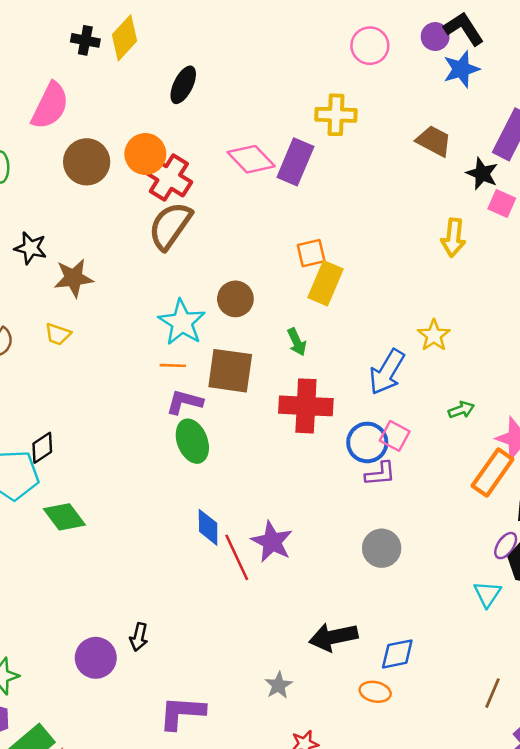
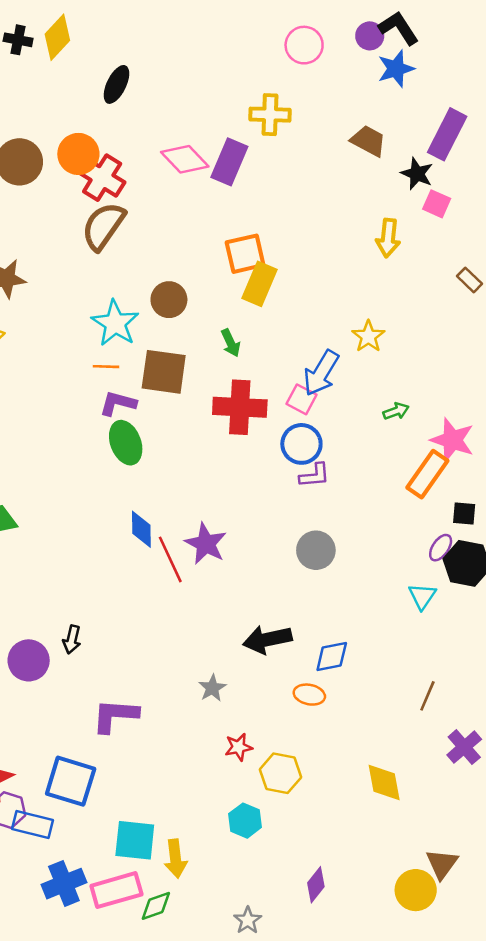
orange square: (311, 253) -> (245, 254), size x1.4
pink square: (395, 436) -> (301, 399), moved

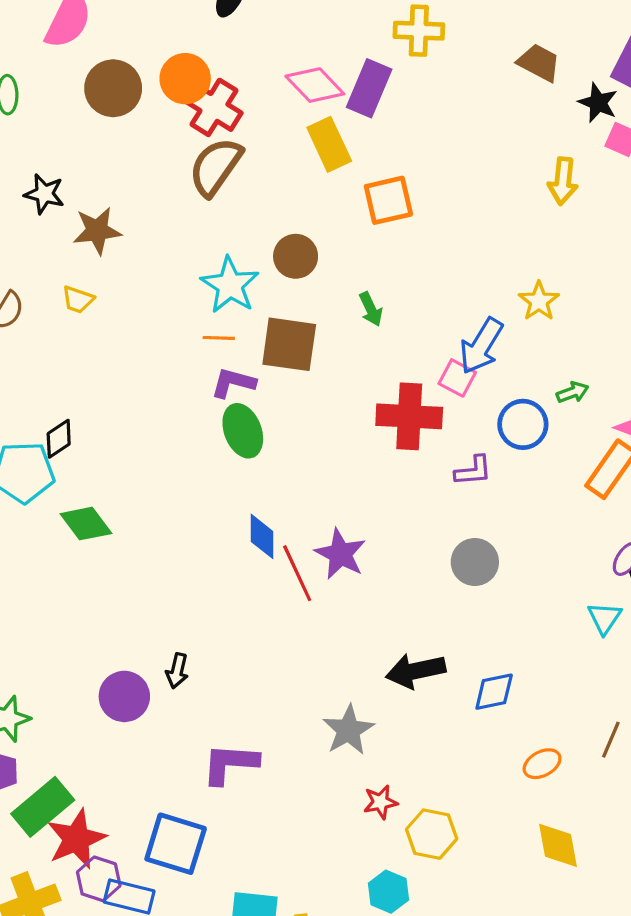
yellow rectangle: (259, 284) -> (329, 144), moved, turned -48
red cross: (240, 407) -> (409, 416), moved
blue circle: (301, 444) -> (523, 424), moved
gray star: (212, 688) -> (348, 730), size x1.5
orange ellipse: (309, 695) -> (542, 764), moved, turned -40

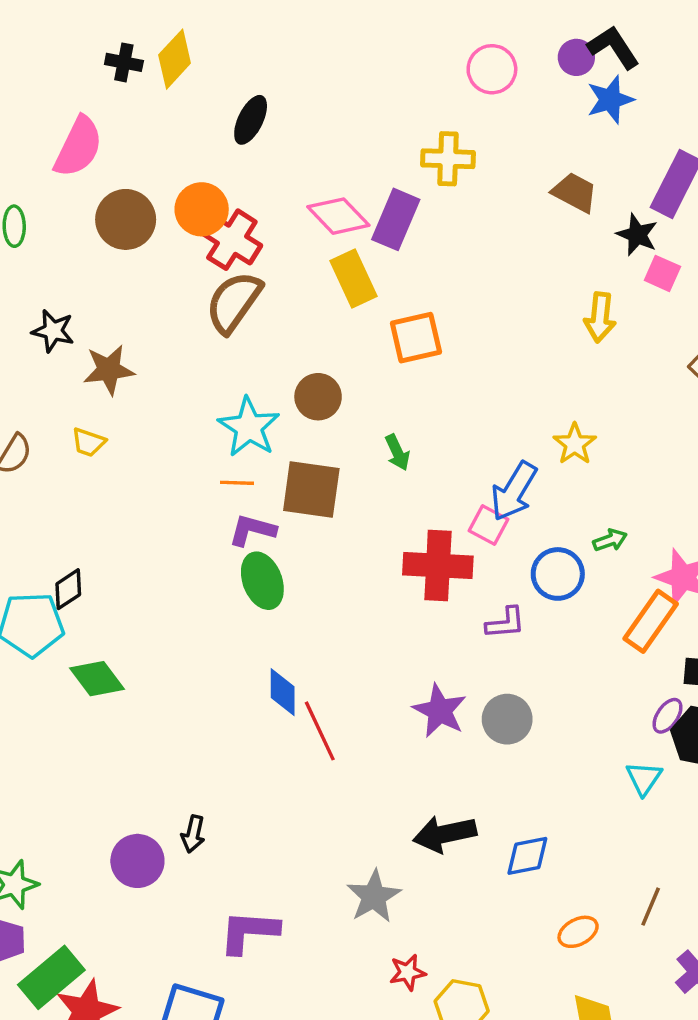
purple star: (340, 554) -> (440, 711), moved

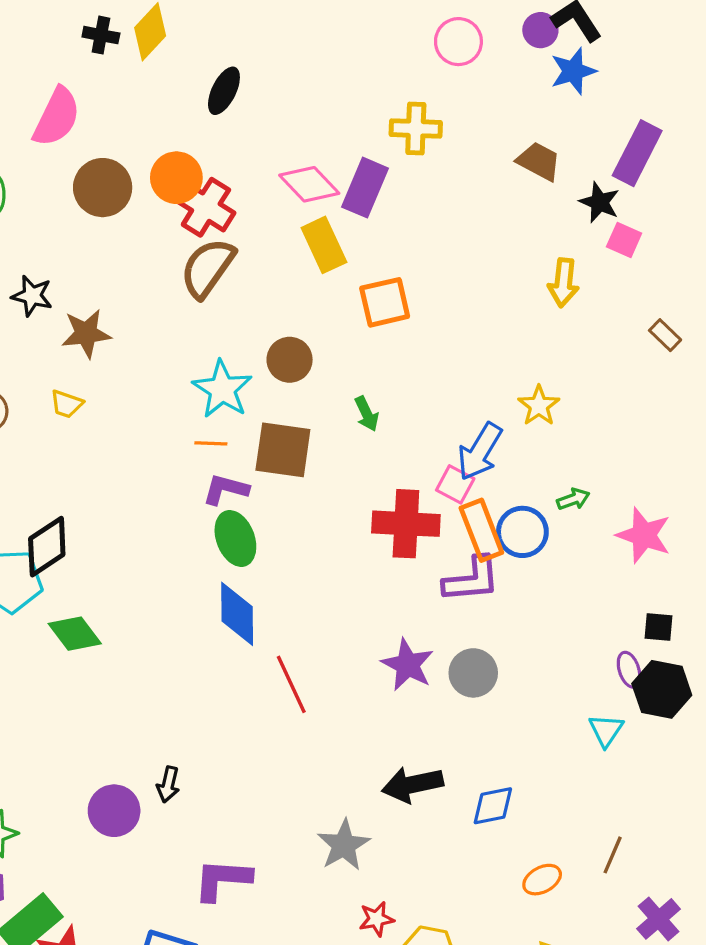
black diamond: (68, 589) -> (47, 547), size x1.5
orange rectangle: (651, 621) -> (481, 530), moved, turned -56
purple L-shape: (505, 623) -> (472, 579), size x1.5
blue diamond: (283, 692) -> (237, 614), moved, size x1.4
purple ellipse: (668, 716) -> (629, 670), turned -52

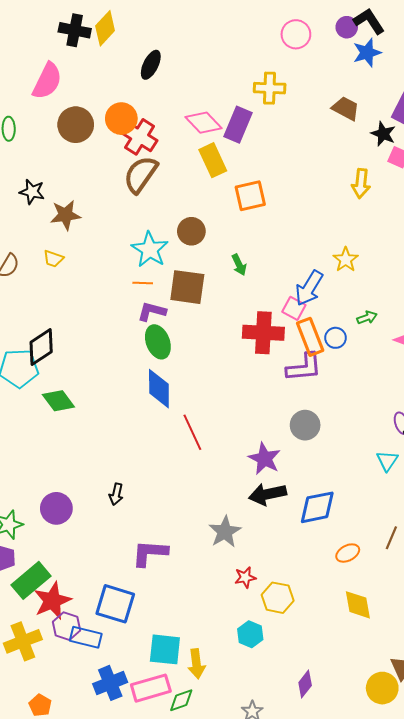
black cross: (101, 35) -> (75, 30), size x1.4
blue circle: (522, 532) -> (336, 338), size x0.7
purple star: (408, 665) -> (264, 459), moved
blue diamond: (493, 806) -> (317, 507), size x1.4
purple circle: (114, 811) -> (56, 508), moved

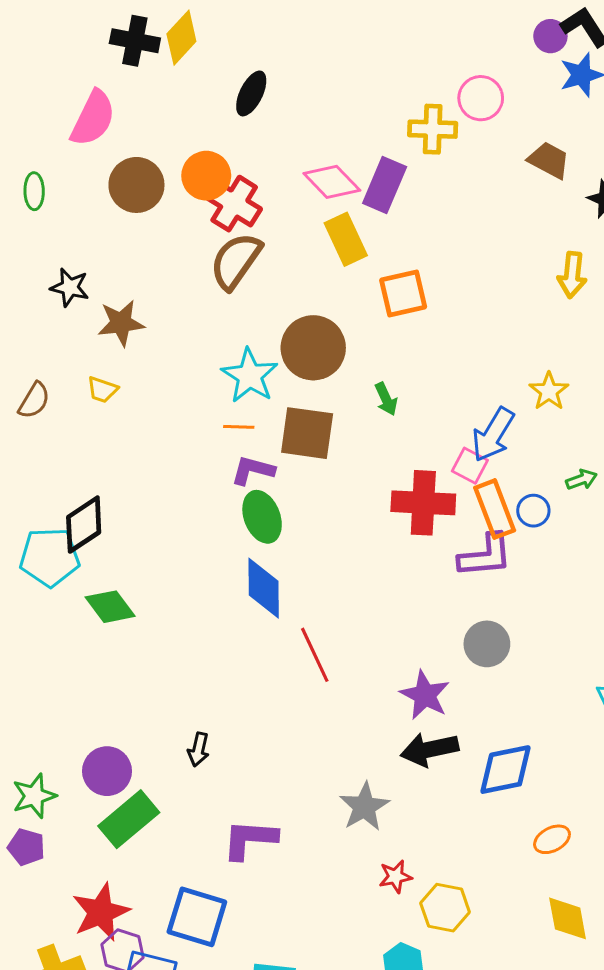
pink circle: (296, 34) -> (481, 98), moved
brown circle: (191, 231) -> (313, 348), size x1.5
green rectangle: (31, 580) -> (129, 819), moved

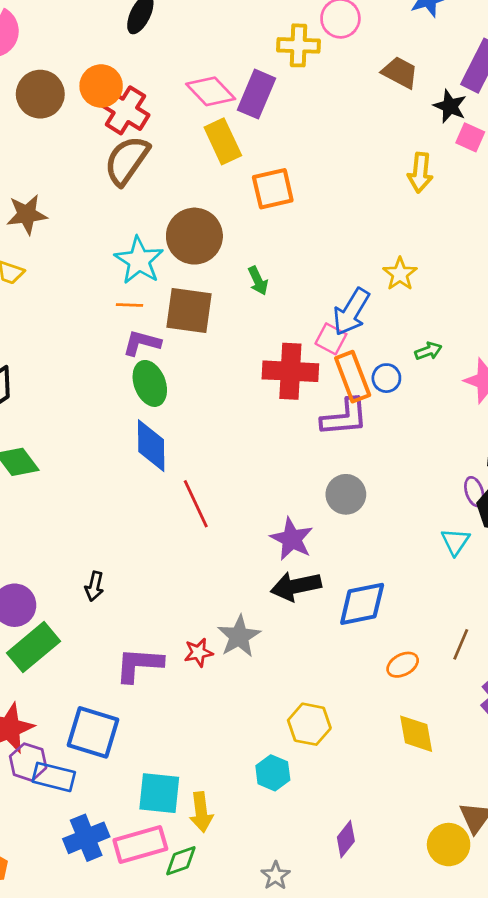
red star: (395, 877) -> (198, 653), moved

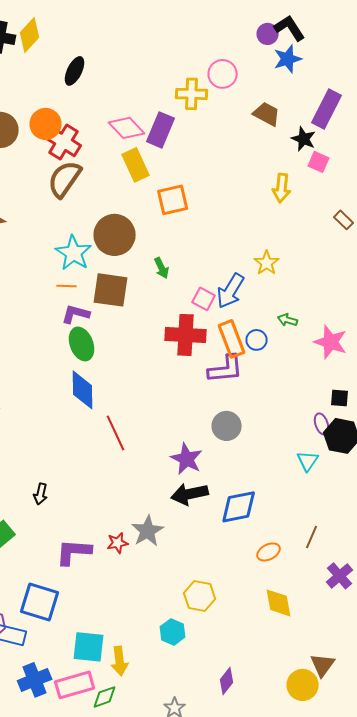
pink square: (331, 339) -> (204, 299), moved
green arrow: (428, 351) -> (288, 320), turned -144

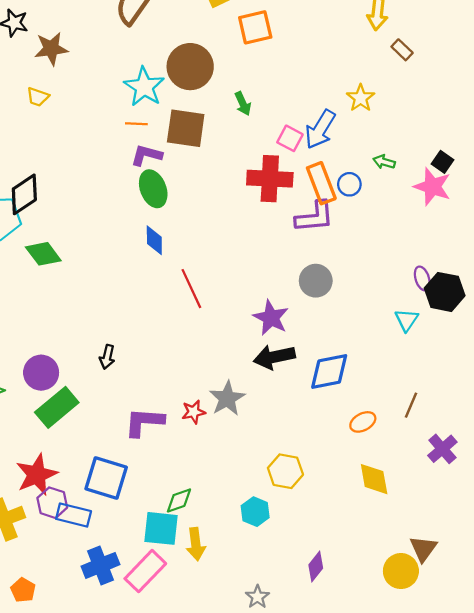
brown rectangle: (344, 220) -> (402, 50), moved
blue diamond: (83, 390) -> (154, 240), size x0.7
black square: (340, 398) -> (442, 162), moved, turned 30
pink rectangle: (75, 685) -> (145, 571), turned -30
green diamond: (105, 697) -> (179, 500), moved

